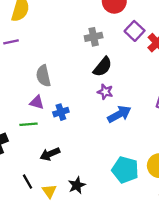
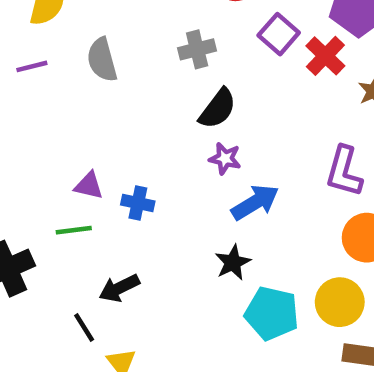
gray semicircle: (43, 76) -> (102, 60), moved
blue cross: (61, 112) -> (138, 203), turned 32
black line: (28, 182) -> (84, 327), moved
black star: (77, 185) -> (233, 263), moved

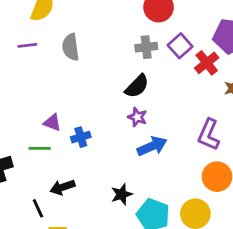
gray cross: (197, 49) -> (146, 47), moved
blue cross: (138, 203) -> (81, 137), turned -36
black star: (233, 263) -> (122, 194), moved

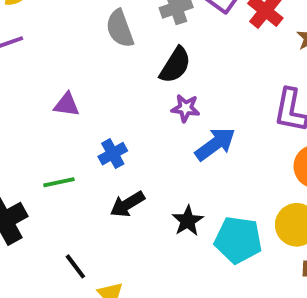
gray semicircle: (71, 47) -> (120, 29), moved
purple triangle: (52, 122) -> (67, 105), moved
black arrow: (63, 187) -> (127, 204), moved

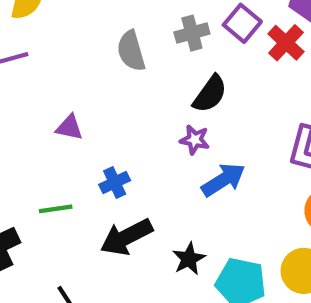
black semicircle: (175, 65) -> (210, 94), moved
black arrow: (127, 204) -> (126, 237), size x1.4

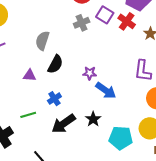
gray semicircle: (131, 51) -> (42, 41), moved, turned 42
black semicircle: (210, 94) -> (55, 64), moved
blue arrow: (223, 180) -> (106, 90), turned 75
black star: (189, 259) -> (93, 119), moved

